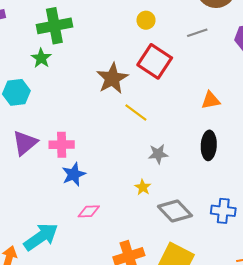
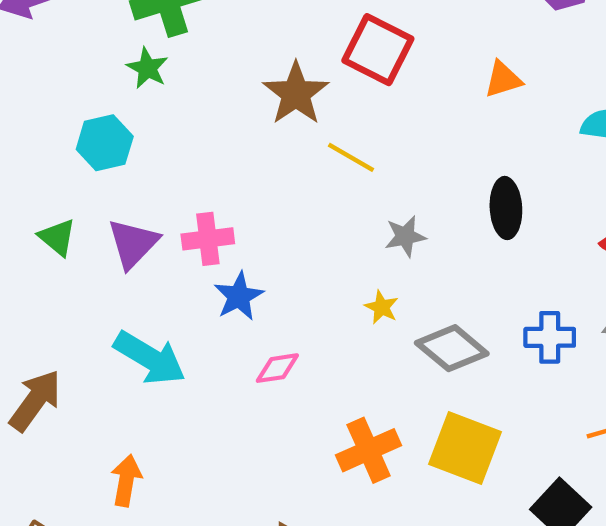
orange triangle: (211, 100) -> (503, 79), moved
cyan arrow: (41, 237) -> (150, 358), moved, turned 72

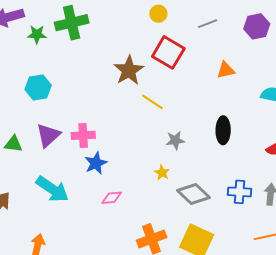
green star: (147, 68) -> (37, 34), moved, turned -30
green triangle: (57, 237) -> (13, 144), moved, turned -36

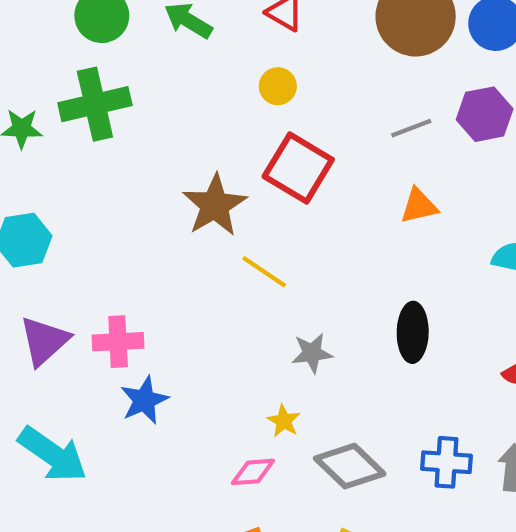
gray line: (208, 24) -> (411, 128), moved
pink diamond: (112, 198) -> (253, 472), moved

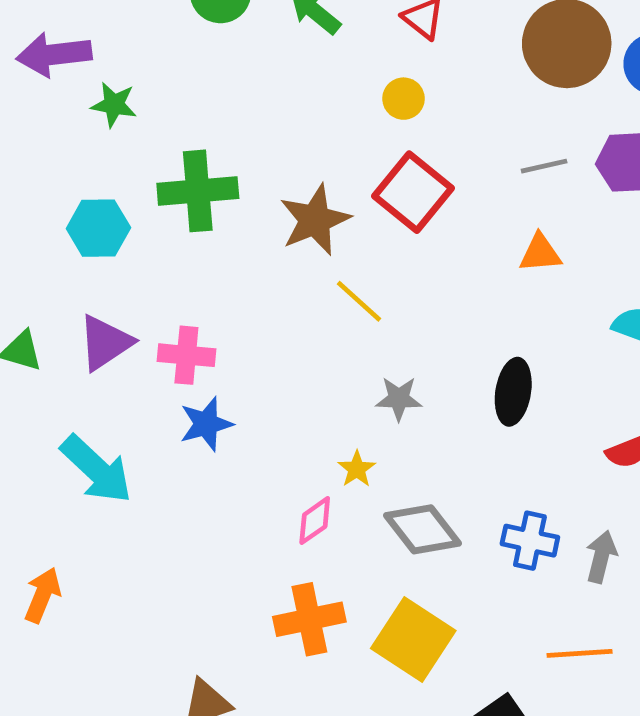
green cross: (95, 104) -> (198, 191), moved
pink diamond: (253, 472) -> (315, 521), turned -39

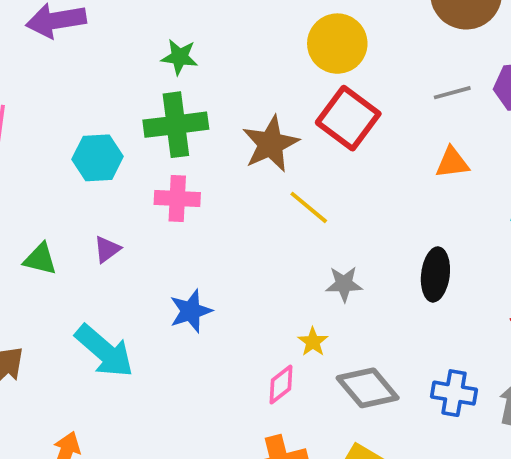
yellow circle: (404, 99) -> (337, 44), size x1.8
green star: (114, 105) -> (179, 57), moved
purple triangle: (105, 343) -> (107, 249), size x0.6
pink cross: (186, 355) -> (177, 198), moved

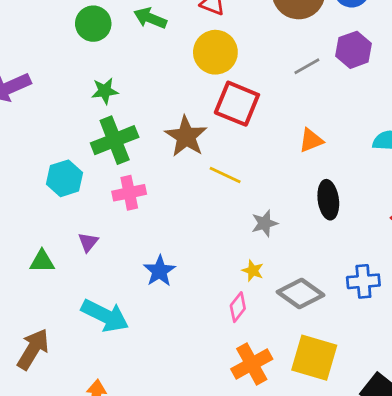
orange triangle: (452, 163) -> (311, 140), moved

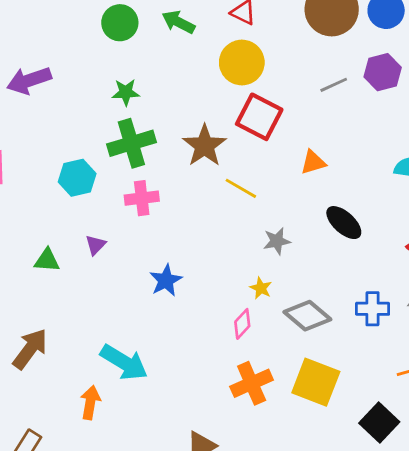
orange triangle: (311, 140) -> (313, 162), moved
black ellipse: (328, 200) -> (344, 223), turned -45
cyan arrow: (105, 316) -> (124, 362), moved

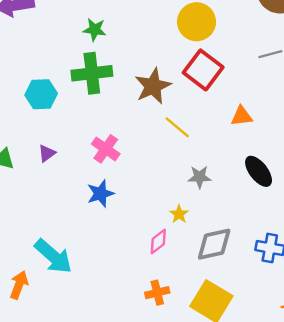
pink cross: (142, 198) -> (106, 149), moved, turned 32
gray diamond: (307, 316) -> (214, 244), turned -63
orange cross: (252, 383) -> (157, 293), size x0.7

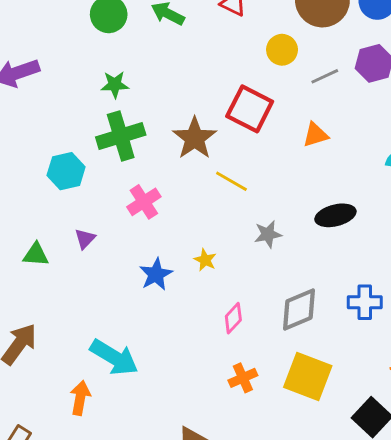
yellow circle: (197, 22) -> (282, 50), moved, size x0.7
orange triangle: (242, 116) -> (315, 135), moved
pink cross: (106, 149) -> (144, 202), moved, turned 32
black ellipse: (259, 171) -> (335, 215), turned -56
yellow star: (179, 214) -> (205, 260), moved

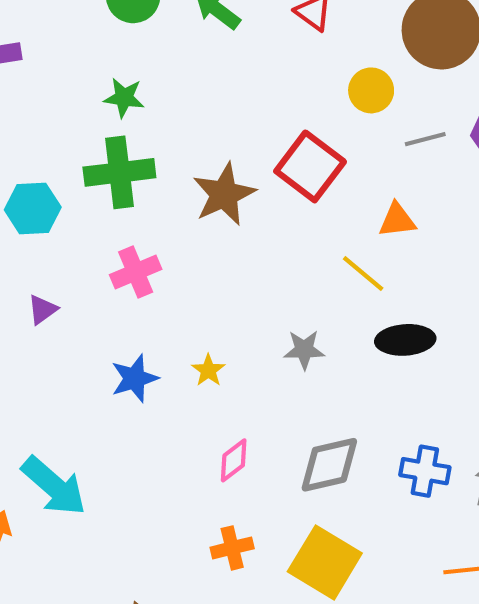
yellow line: (231, 181) -> (363, 274), moved

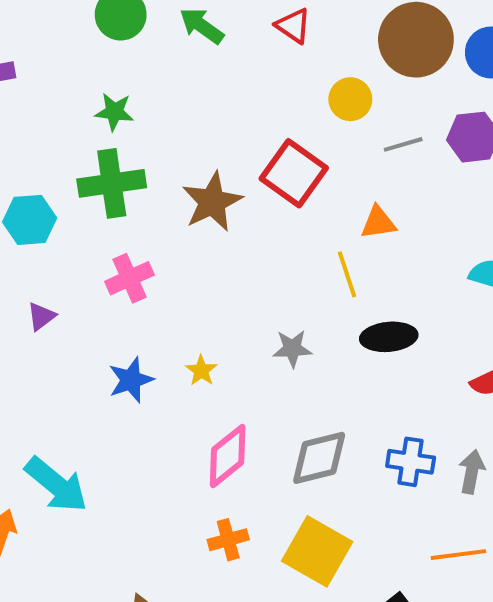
yellow line: (363, 274) -> (347, 274), turned 33
pink diamond: (234, 460) -> (228, 456), size x1.5

